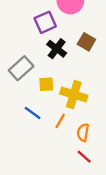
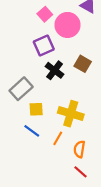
yellow square: (46, 84) -> (36, 109), moved

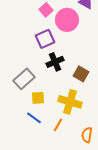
brown square: (83, 64) -> (81, 74), moved
black cross: (55, 70) -> (55, 62), turned 30
orange semicircle: (79, 149) -> (87, 135), moved

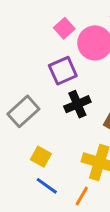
gray rectangle: (24, 79) -> (23, 111), moved
yellow square: (38, 98) -> (41, 157), moved, turned 32

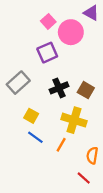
black cross: (77, 104) -> (59, 88), moved

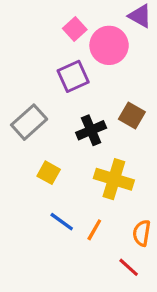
brown square: (86, 90) -> (132, 116), moved
blue line: (35, 137) -> (62, 222), moved
orange line: (61, 145) -> (94, 230), moved

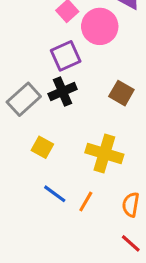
black cross: (91, 130) -> (63, 91), moved
red line: (129, 267) -> (131, 243), moved

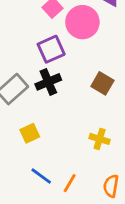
yellow square: (42, 147) -> (30, 133), turned 36
yellow cross: (104, 153) -> (100, 139), moved, size x0.6

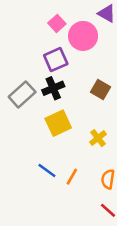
yellow square: (30, 133) -> (58, 123), moved, size x1.5
yellow cross: (100, 139) -> (98, 138), turned 35

